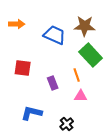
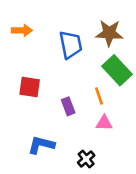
blue trapezoid: (55, 35) -> (71, 45), turned 55

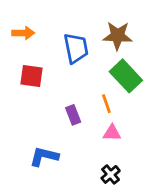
red square: (30, 87) -> (32, 76), moved
black cross: (86, 159) -> (111, 174), moved

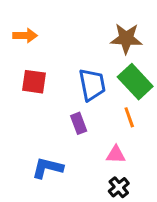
blue trapezoid: (76, 48) -> (92, 85), moved
orange line: (106, 104) -> (129, 117), moved
pink triangle: (112, 133) -> (116, 155), moved

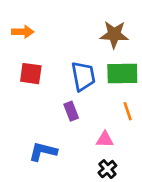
green rectangle: (135, 82) -> (122, 74), turned -48
orange line: (129, 117) -> (128, 111), moved

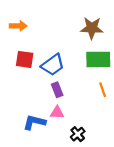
blue trapezoid: (83, 76) -> (53, 65), moved, turned 65
pink triangle: (105, 139) -> (57, 112), moved
black cross: (107, 169) -> (78, 134), moved

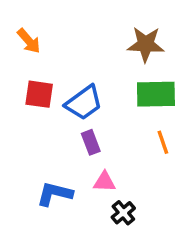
orange arrow: (18, 26) -> (29, 41), turned 49
pink triangle: (57, 112) -> (104, 182), moved

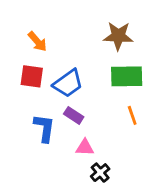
orange arrow: (29, 41) -> (37, 42), moved
purple rectangle: (91, 142) -> (74, 115), turned -36
blue L-shape: (55, 194) -> (44, 128), moved, turned 84

